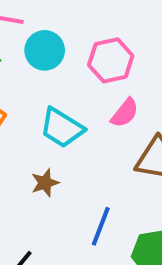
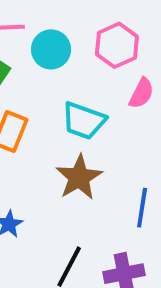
brown star: (45, 183) -> (79, 177), size x1.6

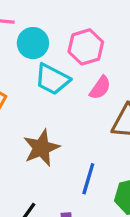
cyan trapezoid: (84, 121) -> (52, 79), moved

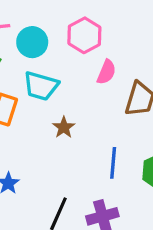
cyan trapezoid: (52, 79) -> (41, 86), moved
brown star: (41, 148) -> (64, 127), moved, size x0.6

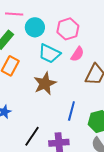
cyan trapezoid: (41, 86) -> (49, 54), moved
brown star: (64, 127) -> (45, 84), size x1.6

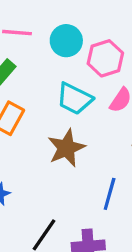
cyan circle: (35, 27) -> (66, 41), moved

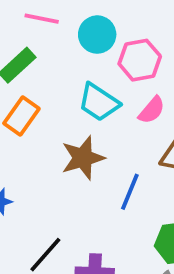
blue line: (110, 194) -> (130, 192), moved

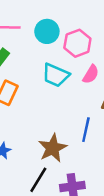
brown star: (83, 158) -> (53, 148), moved

